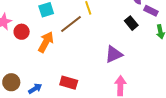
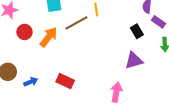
red circle: (22, 32) -> (25, 32), moved
purple triangle: (114, 54) -> (134, 60), moved

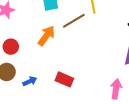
red circle: (25, 32) -> (11, 47), moved

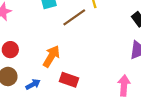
orange arrow: (46, 36) -> (51, 56), moved

